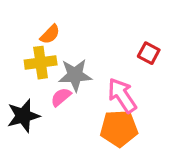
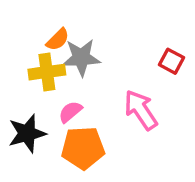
gray star: (75, 75) -> (81, 58), moved
orange pentagon: (119, 128) -> (83, 148), moved

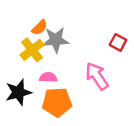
yellow cross: (47, 72) -> (32, 50), turned -30
pink semicircle: (70, 112) -> (48, 77), turned 42

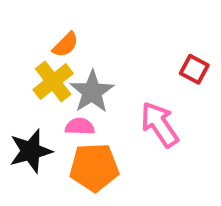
gray star: (56, 40) -> (92, 92), moved, turned -30

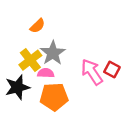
red square: (194, 69) -> (112, 70), moved
yellow cross: (53, 82) -> (30, 60), moved

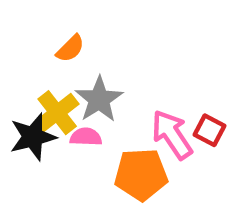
black star: (17, 87) -> (33, 137), moved
orange pentagon: (54, 97) -> (141, 174), moved

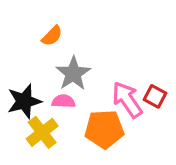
yellow cross: (57, 113) -> (42, 132), moved

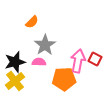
pink arrow: (127, 100) -> (78, 61), turned 45
yellow cross: (42, 132) -> (15, 81), moved

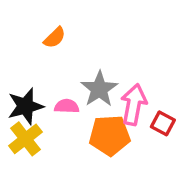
gray star: (45, 45) -> (99, 89), moved
red square: (95, 59) -> (163, 123), moved

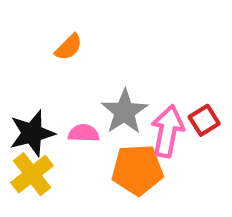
red square: (163, 123) -> (204, 120), moved, turned 30

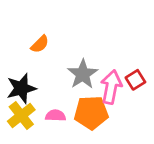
orange semicircle: (69, 47) -> (40, 44), moved
pink semicircle: (84, 133) -> (56, 116), moved

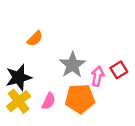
pink arrow: (111, 87) -> (98, 76), size x0.7
pink semicircle: (56, 116) -> (49, 101), turned 114

